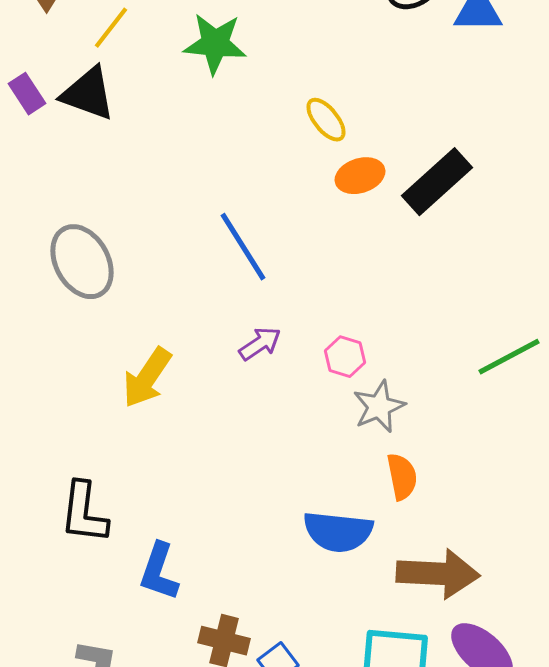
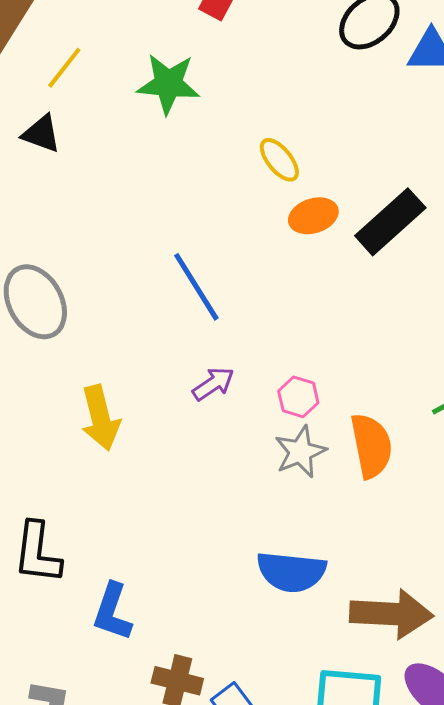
black triangle: (88, 94) -> (41, 134), size x0.7
yellow arrow: (147, 378) -> (100, 418), turned -48
gray star: (379, 407) -> (300, 452), moved
orange semicircle: (402, 477) -> (371, 446), moved, size x1.4

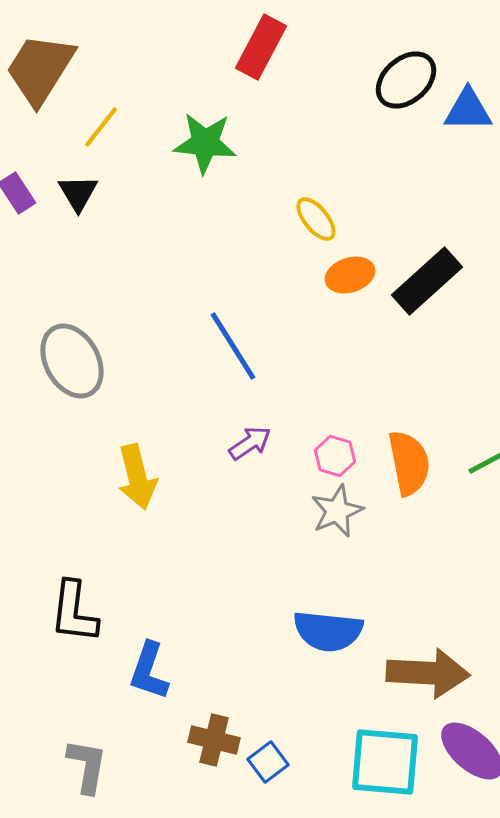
black triangle: (41, 134) -> (78, 193), turned 39
orange semicircle: (371, 446) -> (409, 463), moved

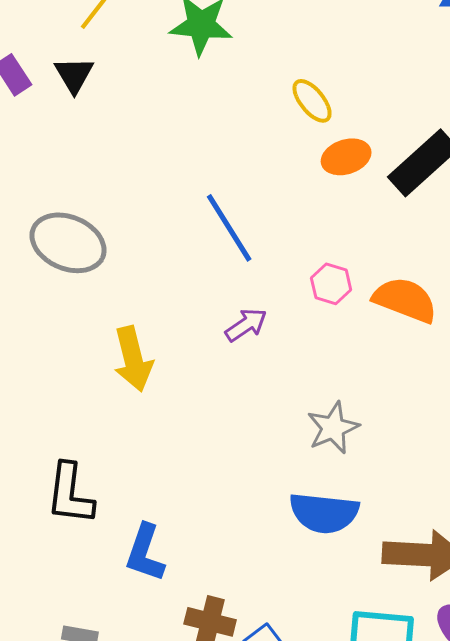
gray ellipse: (72, 361) -> (68, 243), turned -38
pink hexagon: (335, 456) -> (331, 284), moved
orange semicircle: (409, 463) -> (405, 300), moved, turned -58
gray star: (337, 511) -> (333, 428), moved

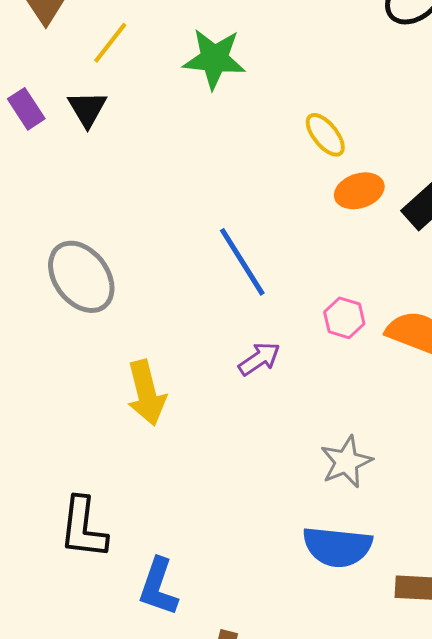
gray ellipse: (68, 243) -> (81, 277), turned 30

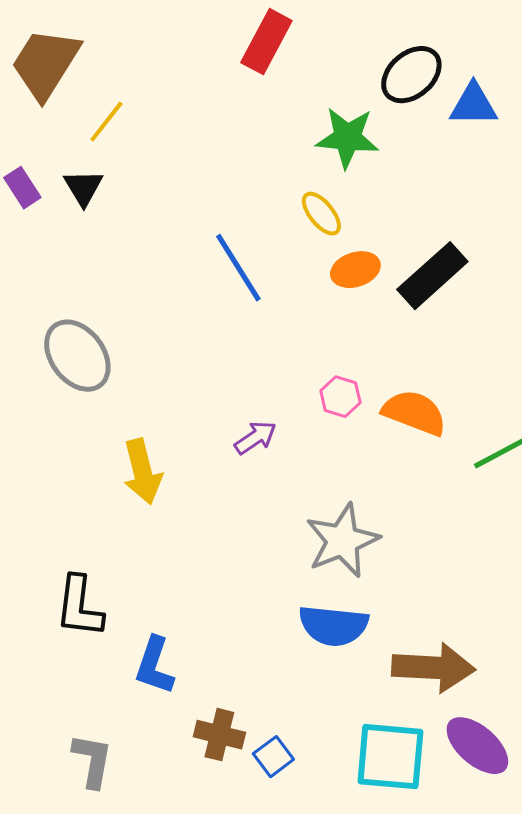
green star: (214, 59) -> (347, 138), moved
blue line: (242, 262) -> (238, 268), moved
gray star: (346, 462) -> (342, 541), size x1.4

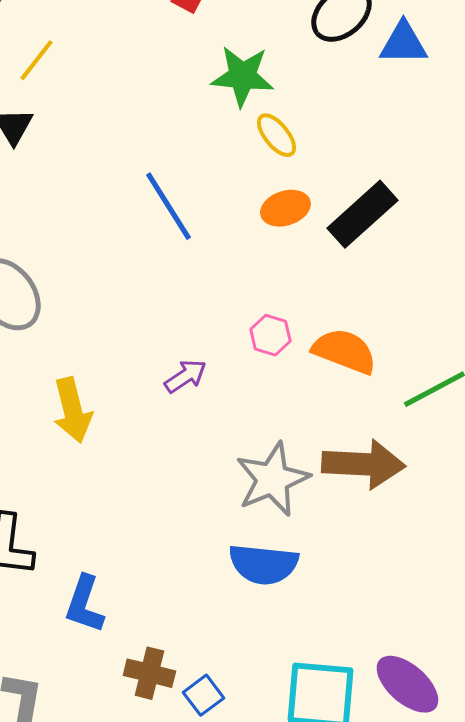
green star: (347, 138) -> (242, 76), moved
yellow ellipse: (321, 214) -> (276, 135), moved
brown arrow: (433, 668) -> (363, 464), moved

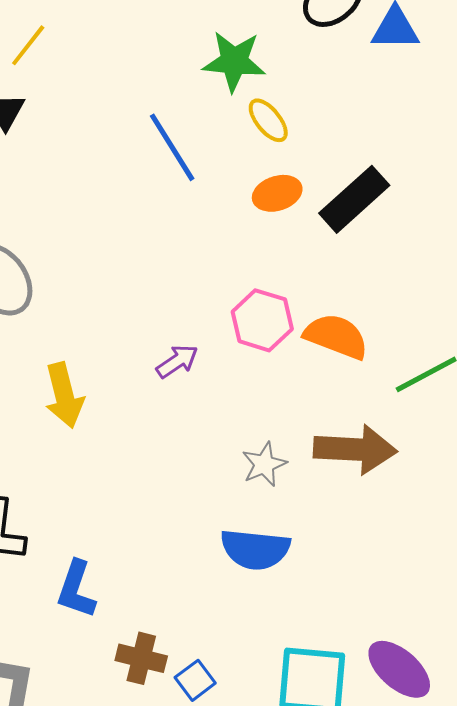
blue line: (168, 206) -> (172, 147), moved
pink hexagon: (270, 335) -> (262, 320), size x1.5
gray star: (272, 479) -> (264, 464), size x0.6

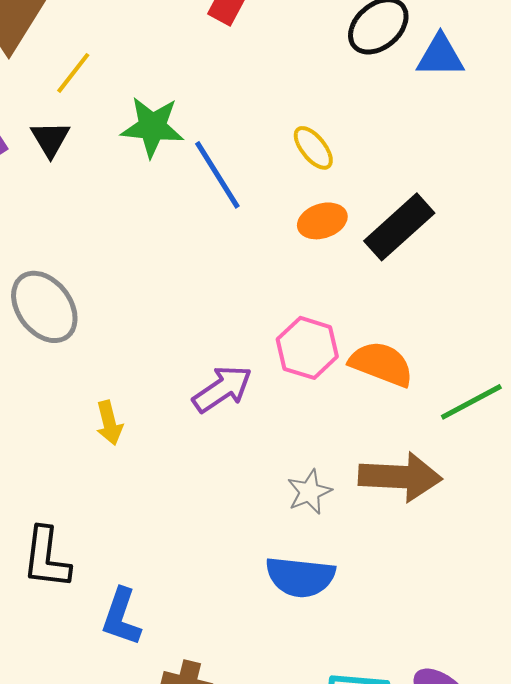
green star: (234, 61) -> (152, 127), moved
purple arrow: (177, 361) -> (222, 389), size x1.4
yellow arrow: (64, 395) -> (109, 423), size x0.7

